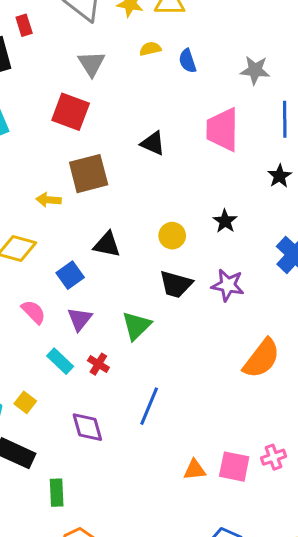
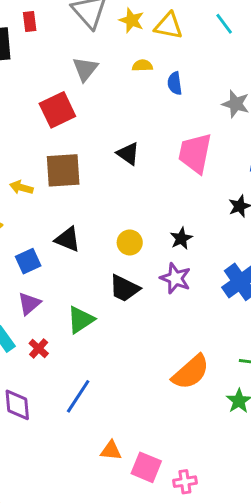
red square: (71, 112) -> (57, 110), turned 33
purple star: (228, 285) -> (175, 278), moved
pink cross: (273, 457) -> (185, 482), moved
orange triangle: (195, 470) -> (111, 451), moved

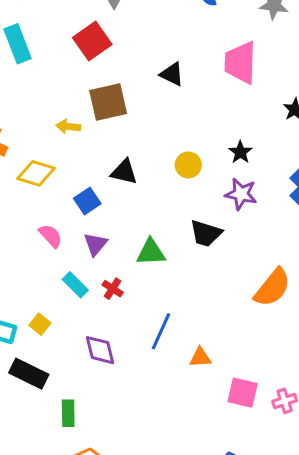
black trapezoid: (124, 288) -> (206, 233), moved
green triangle: (81, 320) -> (151, 252), turned 40
orange triangle: (111, 451) -> (200, 357), moved

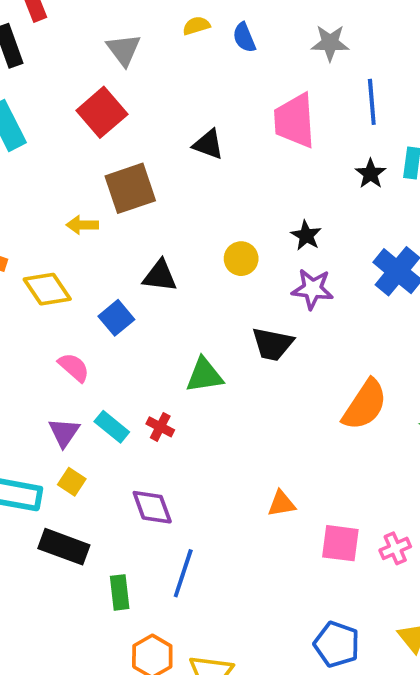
yellow diamond: (36, 173) -> (47, 289), turned 45
purple triangle: (95, 244) -> (64, 432), moved
blue line: (161, 331) -> (183, 573), moved

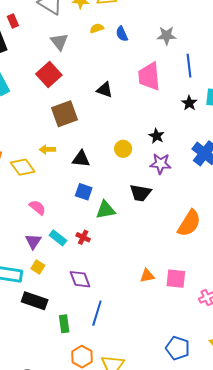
yellow arrow: (82, 225) -> (47, 149), moved
blue square: (116, 318) -> (84, 192), moved, turned -30
pink square: (340, 543) -> (176, 279), moved

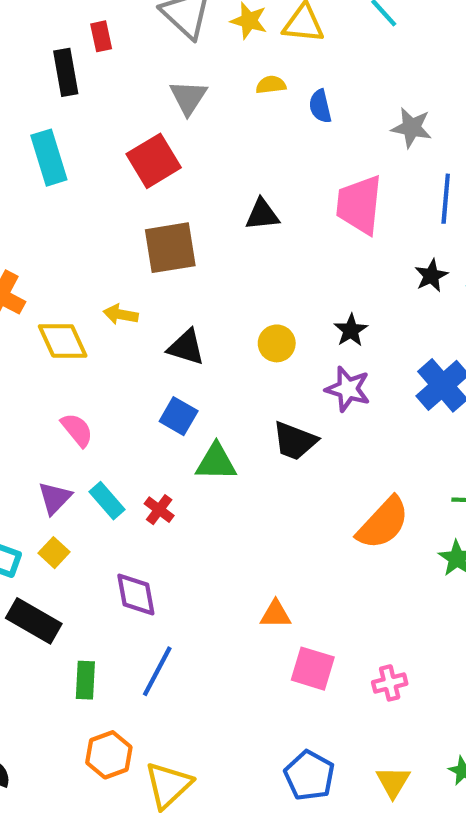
black triangle: (105, 90) -> (262, 215), turned -36
pink square: (176, 279) -> (313, 669), moved

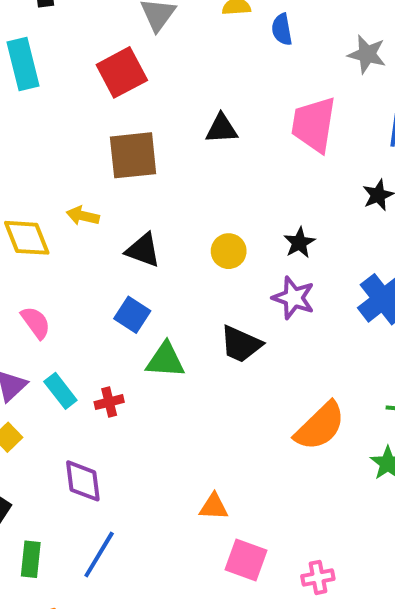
red cross: (159, 510) -> (109, 402), turned 36

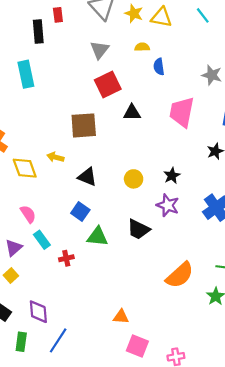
blue semicircle: (282, 29) -> (159, 67), moved
red square: (122, 72) -> (108, 84), moved
cyan rectangle: (60, 391) -> (42, 240), moved
purple diamond: (83, 481) -> (38, 312), moved

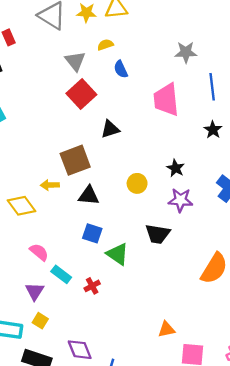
gray triangle: (100, 50) -> (75, 61), moved
blue semicircle: (159, 67) -> (121, 69), moved
black triangle: (132, 113) -> (110, 129), moved
brown square: (84, 125) -> (75, 160), moved
green triangle: (97, 237) -> (118, 254), turned 45

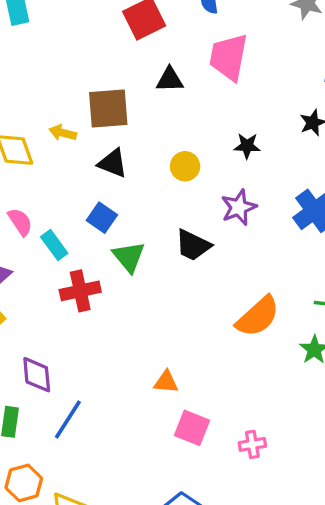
pink trapezoid: (166, 100) -> (229, 57), moved
black star: (176, 168) -> (247, 146), moved, turned 30
purple star: (180, 200) -> (239, 207), turned 30
cyan rectangle: (61, 274) -> (54, 245), moved
red cross: (92, 286) -> (80, 291), size x1.6

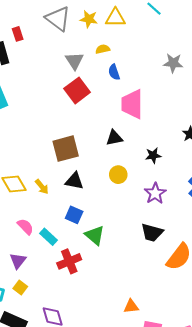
black triangle: (170, 80) -> (114, 138), moved
yellow arrow: (63, 133) -> (42, 187), moved, turned -133
black trapezoid: (193, 245) -> (152, 232), moved

